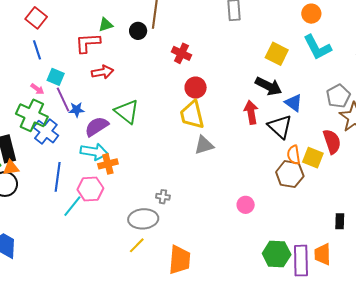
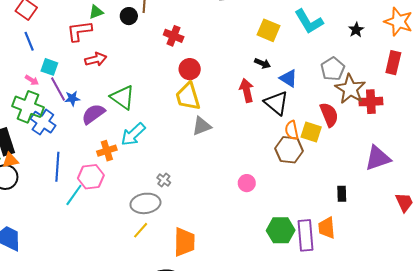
black arrow: (269, 86) -> (262, 63), size x0.6
cyan arrow: (94, 152) -> (133, 134), moved, turned 132
gray cross: (163, 197) -> (164, 180), turned 32

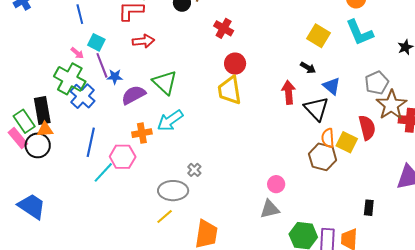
gray triangle: (202, 126) -> (270, 209), moved

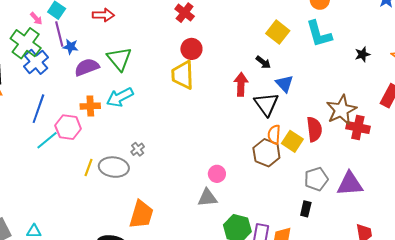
gray pentagon: (377, 83) -> (316, 179), moved
yellow line: (165, 216) -> (89, 167), moved, turned -36

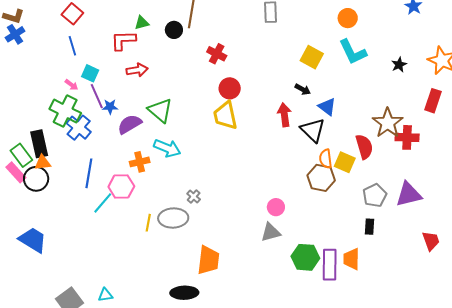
cyan arrow: (120, 97) -> (167, 148), turned -120

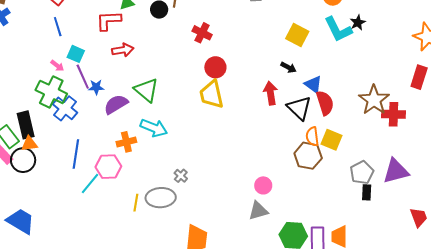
black star: (399, 65) -> (358, 23), moved
red semicircle: (364, 147) -> (325, 103), moved
black rectangle: (370, 227) -> (367, 192), moved

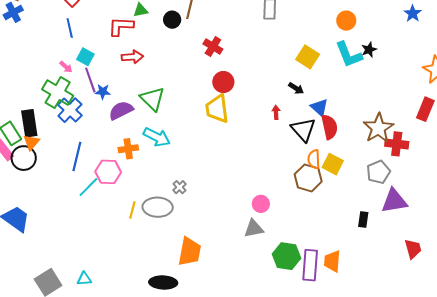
red arrow: (271, 93) -> (276, 112), size x0.6
orange triangle: (29, 144) -> (31, 142), turned -48
gray pentagon: (362, 173) -> (378, 172), moved

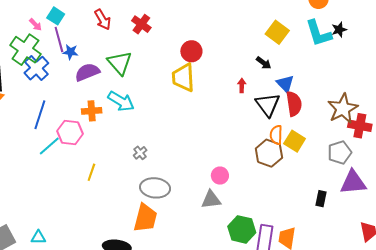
red cross: (213, 47) -> (141, 24), moved
red arrow: (132, 57) -> (103, 20), turned 60
gray ellipse: (158, 207) -> (155, 188), moved

